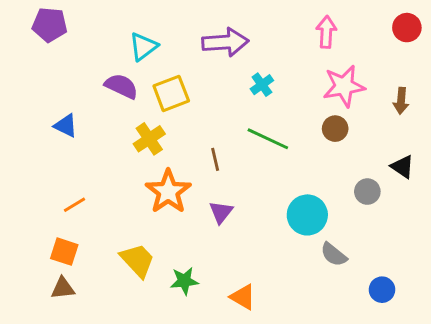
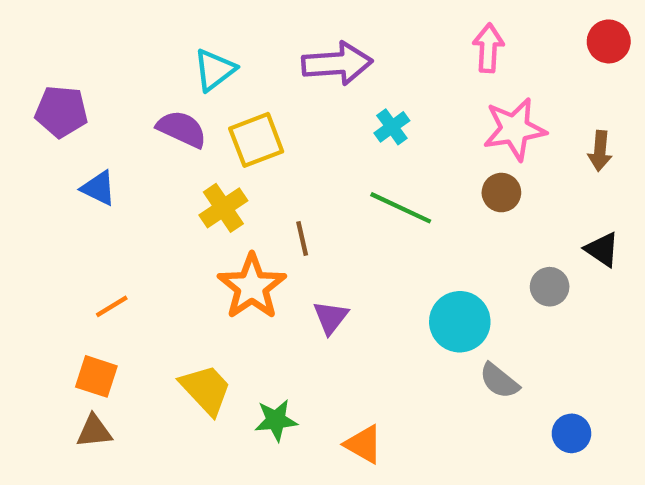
purple pentagon: (50, 25) -> (61, 112), moved
brown line: (215, 159) -> (302, 239), moved

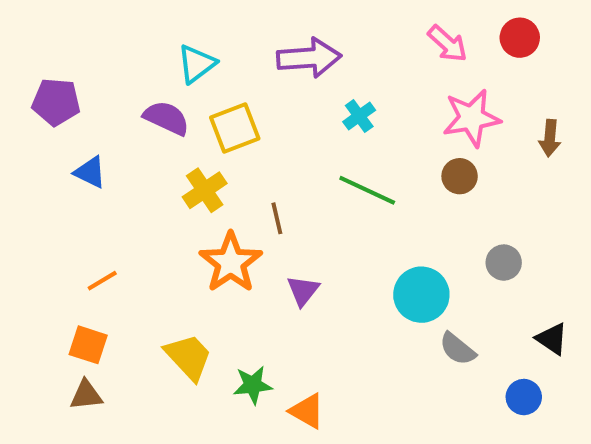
red circle: (609, 41) -> (520, 38), moved
pink arrow: (488, 48) -> (447, 44), turned 129
black triangle: (602, 249) -> (552, 339), moved
orange triangle: (363, 444) -> (307, 411), moved

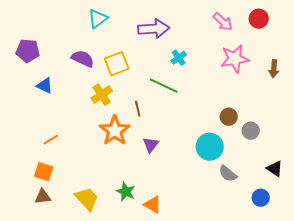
cyan triangle: (197, 64) -> (98, 19), moved
brown circle: (460, 176) -> (229, 117), moved
green line: (367, 190) -> (164, 86), moved
yellow trapezoid: (189, 357) -> (87, 199), moved
green star: (253, 385) -> (126, 192), turned 30

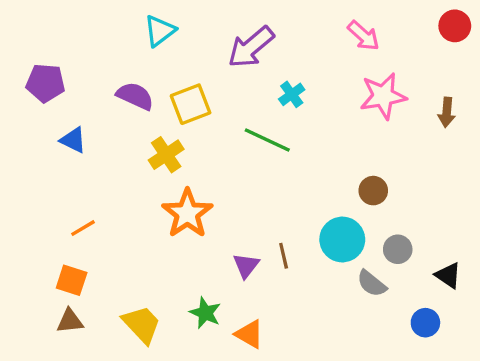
red circle: (259, 19) -> (455, 26), moved
purple arrow: (154, 29) -> (251, 47), turned 144
brown line: (138, 109) -> (284, 256), moved
gray circle: (251, 131) -> (398, 249), moved
purple triangle: (151, 145) -> (246, 266), moved

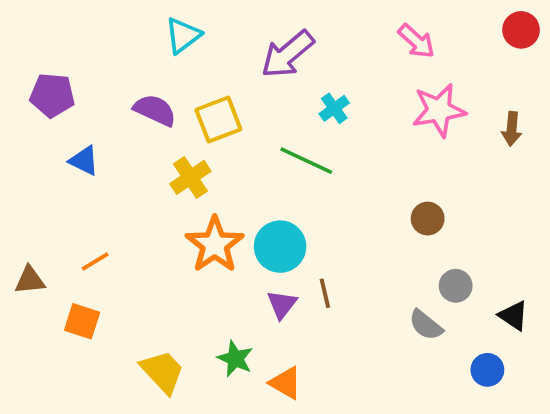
cyan circle: (342, 239) -> (280, 247), moved
brown triangle: (70, 321) -> (30, 280), moved

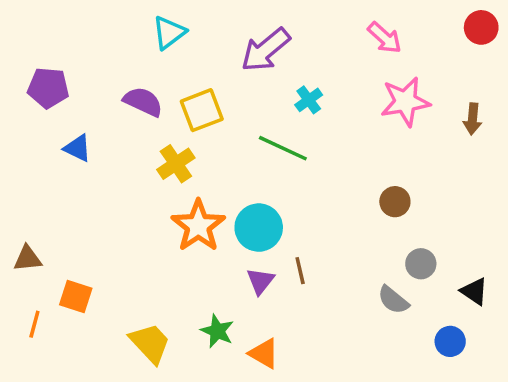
orange line: (95, 262) -> (34, 324), moved, turned -44

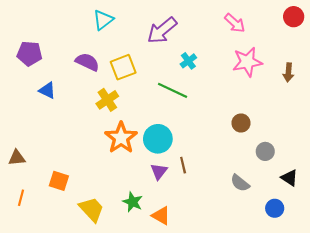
gray circle: (421, 264) -> (265, 151), moved
orange square: (76, 297) -> (59, 181), moved

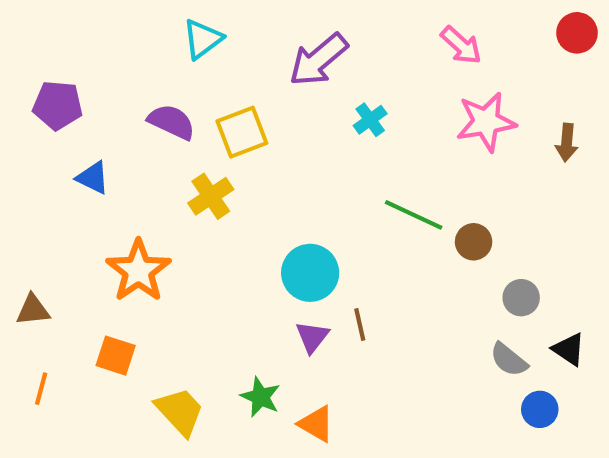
green line: (173, 90) -> (414, 215), moved
orange star: (121, 138) -> (138, 271), moved
gray semicircle: (240, 183) -> (509, 360), moved

